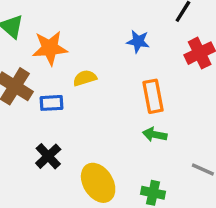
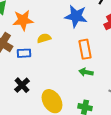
blue star: (138, 41) -> (76, 16), size x1.6

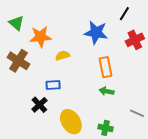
blue rectangle: (24, 53) -> (53, 85), moved

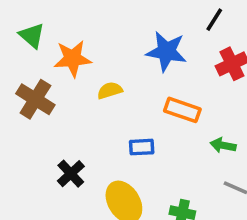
orange rectangle: (105, 67) -> (182, 110), turned -60
blue rectangle: (53, 85) -> (142, 147), moved
green arrow: (107, 91) -> (223, 145), moved

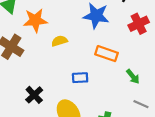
green arrow: (223, 145) -> (133, 77), turned -140

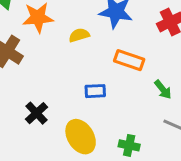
yellow semicircle: (59, 41) -> (79, 35), moved

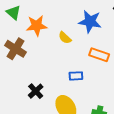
yellow semicircle: (79, 35) -> (65, 38), turned -120

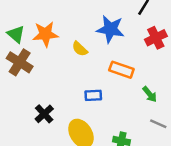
green triangle: (13, 12) -> (16, 34), moved

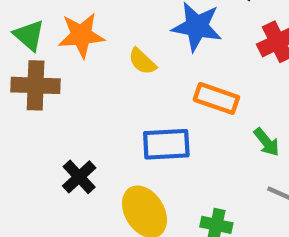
brown cross: (20, 62) -> (36, 85), turned -30
blue rectangle: (93, 95) -> (166, 144), size x1.5

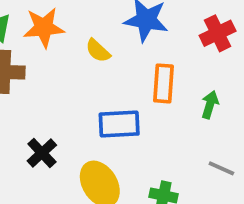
orange rectangle: (216, 98) -> (164, 83), turned 75
green arrow: (267, 142) -> (210, 105), moved, turned -124

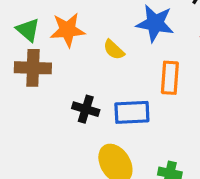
black cross: (42, 153) -> (86, 109), moved, turned -30

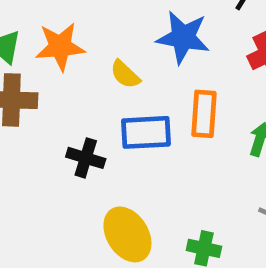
blue rectangle: (132, 112) -> (146, 132), moved

